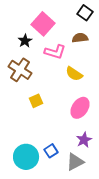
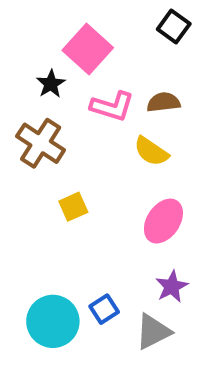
brown semicircle: (80, 38) -> (163, 102), moved

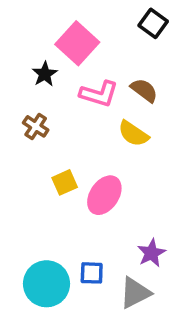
brown semicircle: (163, 102) -> (144, 90), turned 44
brown cross: (41, 143) -> (36, 126), size x0.6
pink ellipse: (163, 221) -> (104, 195), moved
blue square: (104, 309) -> (92, 273), turned 35

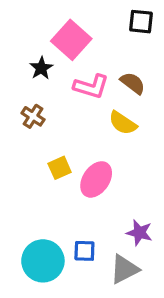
black square: (153, 23) -> (141, 22), turned -30
purple star: (151, 253) -> (139, 233), turned -30

